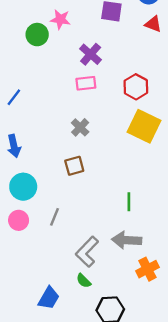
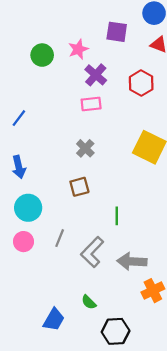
pink star: (60, 19) -> (78, 49), moved, turned -30
red hexagon: (136, 87) -> (141, 83), moved
green line: (129, 202) -> (117, 216), moved
gray L-shape: (87, 252) -> (92, 252), moved

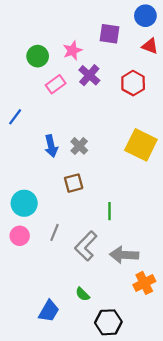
pink rectangle: (91, 104) -> (56, 84), moved, turned -30
blue arrow: (19, 167) -> (51, 146), moved

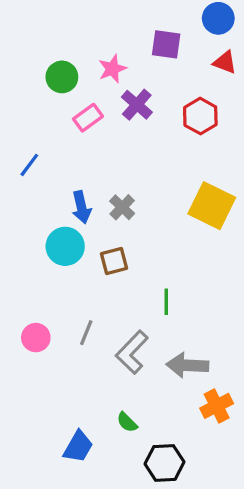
cyan circle: (24, 203) -> (65, 246), moved

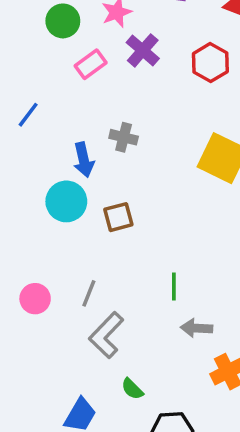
gray cross: (122, 207) -> (124, 137), moved, turned -30
green line: (166, 302) -> (174, 286), moved
gray L-shape: (132, 352) -> (106, 335), moved
gray arrow: (187, 365) -> (196, 328), size x0.7

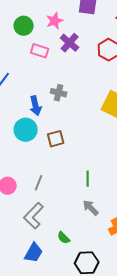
pink rectangle: (91, 64) -> (40, 51), turned 54
gray arrow: (196, 328) -> (91, 208), moved, turned 42
gray L-shape: (106, 335) -> (34, 216), moved

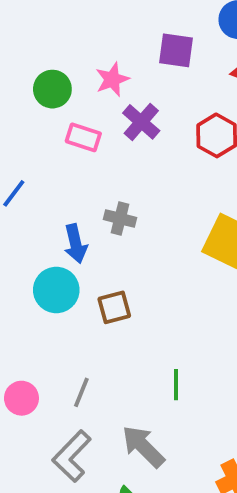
gray arrow: (91, 208) -> (143, 446), moved, size x1.4

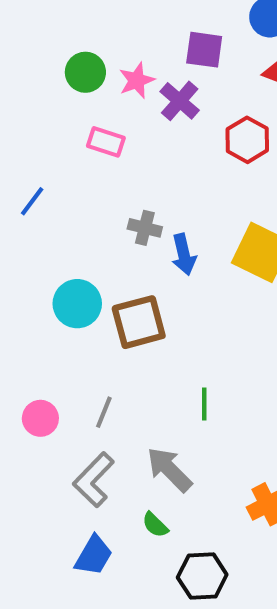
green circle: (52, 89) -> (85, 72), moved
purple cross: (141, 122) -> (180, 101), moved
blue arrow: (76, 244) -> (184, 254), moved
brown square: (114, 307) -> (139, 322), size x1.5

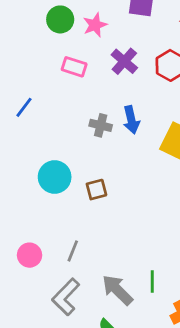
purple cross: (180, 101) -> (124, 61), moved
blue arrow: (184, 254) -> (131, 120), moved
brown square: (139, 322) -> (96, 190), size x0.6
green line: (204, 404) -> (152, 282), moved

